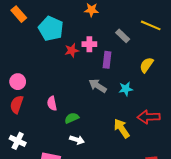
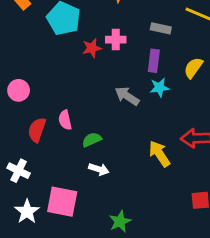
gray rectangle: (123, 36) -> (161, 28), turned -32
purple rectangle: (107, 60) -> (154, 61), moved
cyan star: (126, 89) -> (159, 88), moved
red semicircle: (17, 104) -> (37, 130), moved

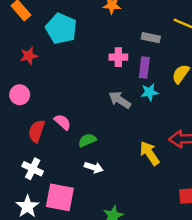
pink cross: (116, 40) -> (118, 57), moved
red star: (92, 48) -> (29, 56), moved
pink semicircle: (65, 120) -> (63, 122), turned 144
white cross: (19, 171) -> (33, 169), moved

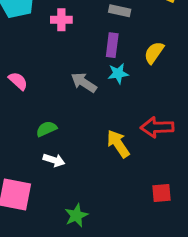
pink cross: (118, 57) -> (61, 20), moved
pink semicircle: (63, 122) -> (18, 81), moved

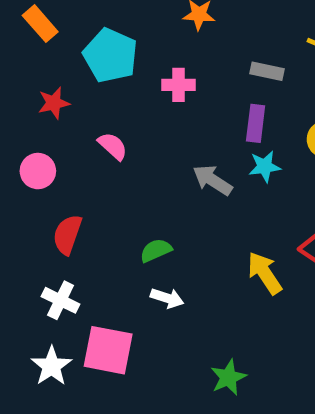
pink semicircle: (18, 81) -> (113, 146), moved
green star: (76, 215) -> (228, 377), moved

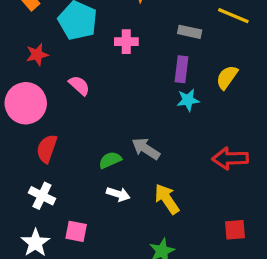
pink circle: (38, 171) -> (26, 103), size x1.6
gray arrow: (212, 180) -> (146, 149), moved
yellow arrow: (265, 273) -> (167, 199), moved
pink square: (108, 350) -> (76, 231), size x0.6

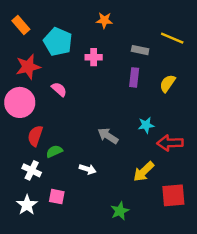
red star: (37, 55) -> (28, 67), size x1.5
cyan star: (188, 100) -> (146, 125), moved
green semicircle: (110, 160) -> (54, 151), moved
yellow arrow: (167, 199) -> (144, 172), moved, turned -100
red square: (235, 230) -> (173, 195), size x1.5

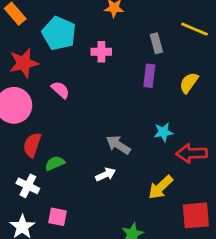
gray rectangle: (140, 50) -> (156, 43), turned 63
white arrow: (88, 169) -> (106, 175), moved, turned -42

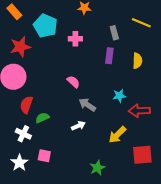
yellow semicircle: (189, 83) -> (137, 61), turned 147
pink semicircle: (60, 90) -> (73, 82), moved

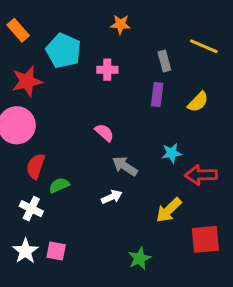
yellow semicircle: (137, 61) -> (198, 102), turned 42
pink square: (44, 156) -> (56, 251), moved

